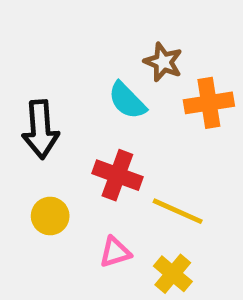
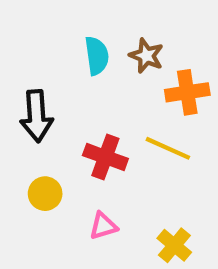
cyan semicircle: (127, 101) -> (97, 56), moved, turned -144
yellow line: (178, 211) -> (168, 148), moved
yellow cross: (173, 274) -> (174, 245), moved

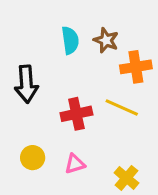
red cross: (105, 157) -> (76, 114), turned -32
yellow circle: (45, 194) -> (33, 158), moved

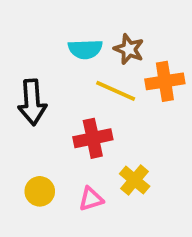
cyan semicircle: (70, 40) -> (85, 49), turned 96
yellow line: (122, 108) -> (116, 91), moved
yellow cross: (126, 178) -> (135, 180), moved

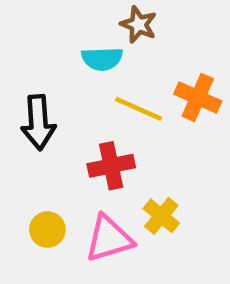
brown star: (129, 49) -> (139, 25), moved
orange cross: (165, 81) -> (198, 97), turned 33
pink triangle: (91, 199) -> (109, 239), size x1.6

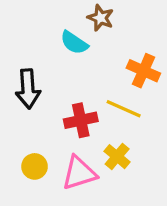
cyan semicircle: (102, 59) -> (74, 43), turned 36
yellow line: (139, 109) -> (124, 109), moved

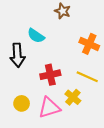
cyan semicircle: (74, 43) -> (36, 36), moved
yellow line: (124, 109) -> (87, 77), moved

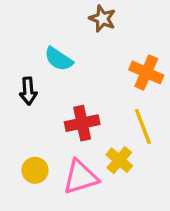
black arrow: (17, 55) -> (28, 91), size x0.7
yellow line: (87, 77) -> (143, 126), turned 45

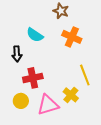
orange cross: (146, 73) -> (72, 37), moved
red cross: (82, 123) -> (33, 78), moved

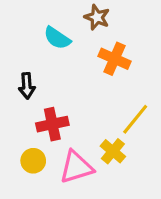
cyan semicircle: (35, 35) -> (57, 38), moved
yellow line: (85, 75) -> (135, 119), turned 60

